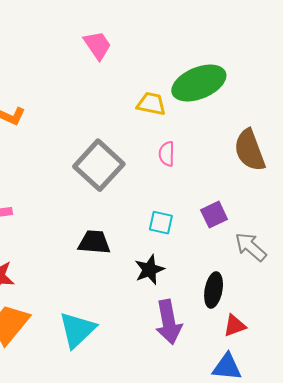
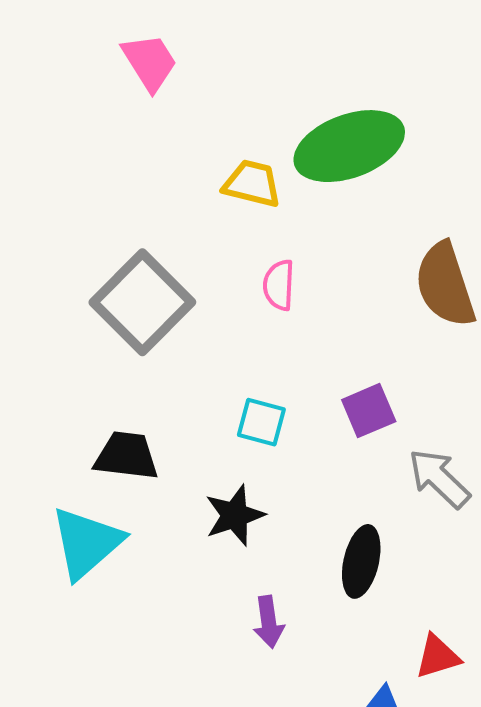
purple arrow: (169, 322) -> (269, 622), size x0.6
red triangle: (235, 326) -> (438, 657), moved
cyan triangle: (77, 330) -> (86, 543), moved

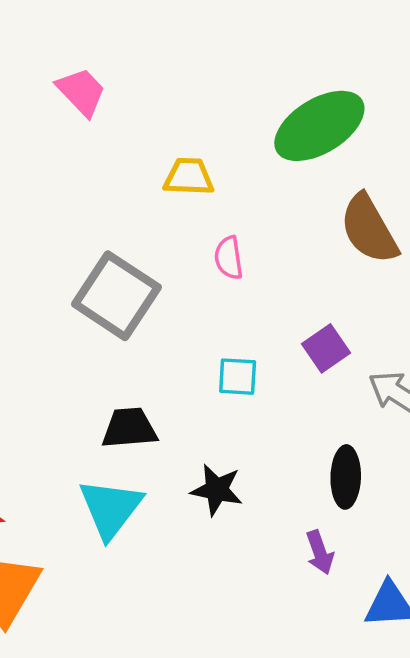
green ellipse: (349, 146) -> (319, 126), moved
black star: (235, 515) -> (217, 490), moved, turned -30
purple arrow: (269, 622) -> (320, 552), moved

